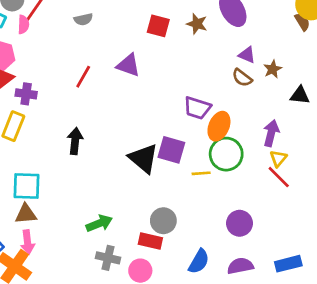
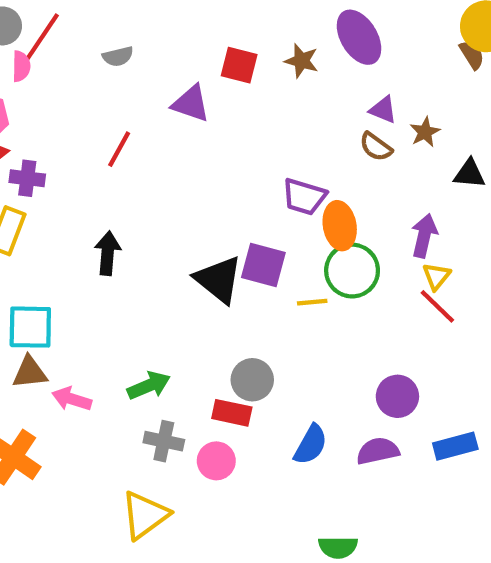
purple triangle: (128, 65) -> (191, 104), moved
orange ellipse: (219, 126) -> (340, 226), turned -32
purple circle: (240, 223) -> (397, 396), moved
pink arrow: (28, 242) -> (72, 399), moved, turned 115

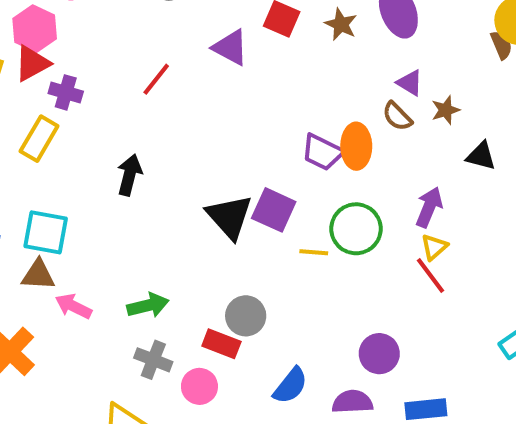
orange ellipse: (340, 226) -> (356, 146), moved

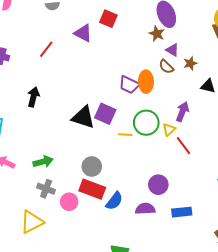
brown star: (341, 24) -> (157, 34), moved
black triangle: (229, 217) -> (83, 117), turned -30
yellow triangle: (434, 247) -> (169, 130), moved
red rectangle: (221, 344) -> (92, 189), moved, size x1.4

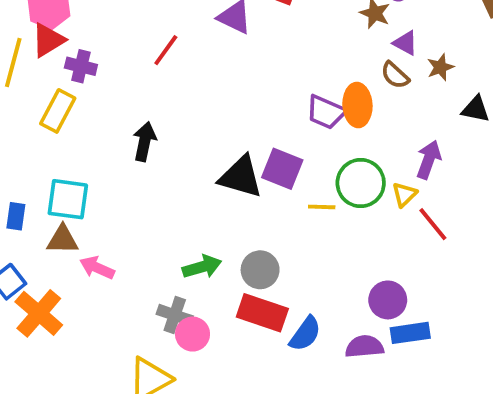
green arrow: (43, 162) -> (202, 267), moved
pink circle: (69, 202) -> (193, 334), moved
blue rectangle: (182, 212) -> (410, 333), moved

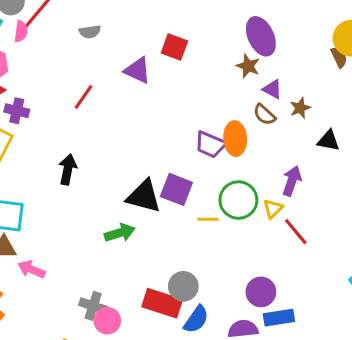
green arrow: (202, 267) -> (120, 233), moved
gray circle: (260, 270) -> (183, 286), moved

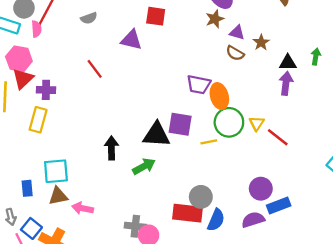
brown star: (248, 66) -> (215, 19), turned -30
red line: (84, 97) -> (95, 69), turned -60
orange ellipse: (235, 139) -> (219, 96), moved
black arrow: (68, 169) -> (111, 148), moved
purple arrow: (292, 181) -> (286, 83), moved

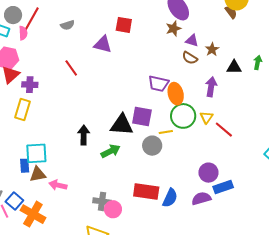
purple arrow: (286, 83) -> (211, 87), moved
blue rectangle: (27, 188) -> (25, 166), moved
gray circle: (201, 197) -> (152, 146), moved

